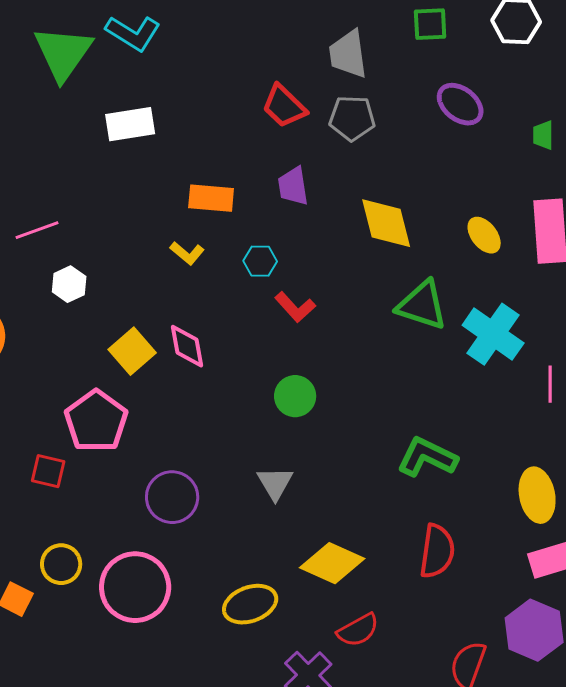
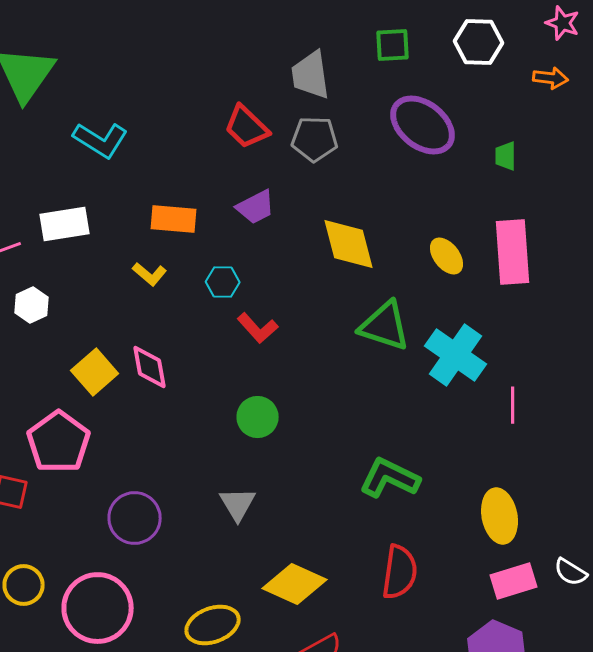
cyan L-shape: (133, 33) -> (101, 140), moved
purple ellipse: (460, 104) -> (423, 125), size x1.4
white rectangle: (130, 124) -> (65, 224), moved
purple trapezoid: (293, 186) -> (256, 207), turned -108

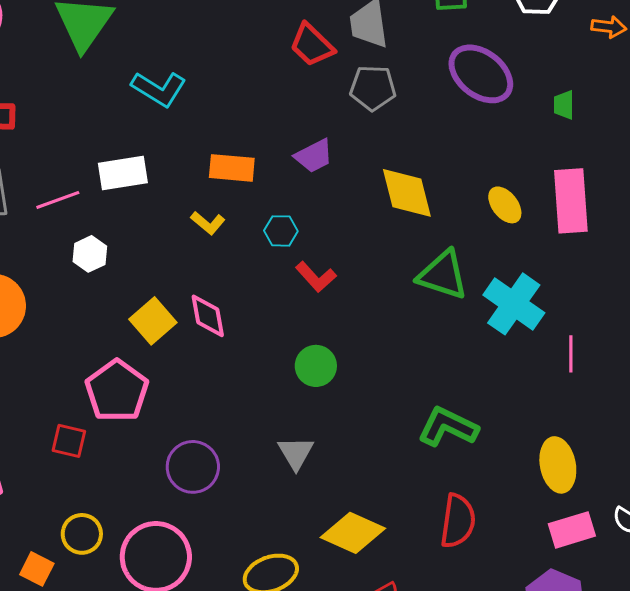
red trapezoid: (247, 127) -> (312, 45), moved

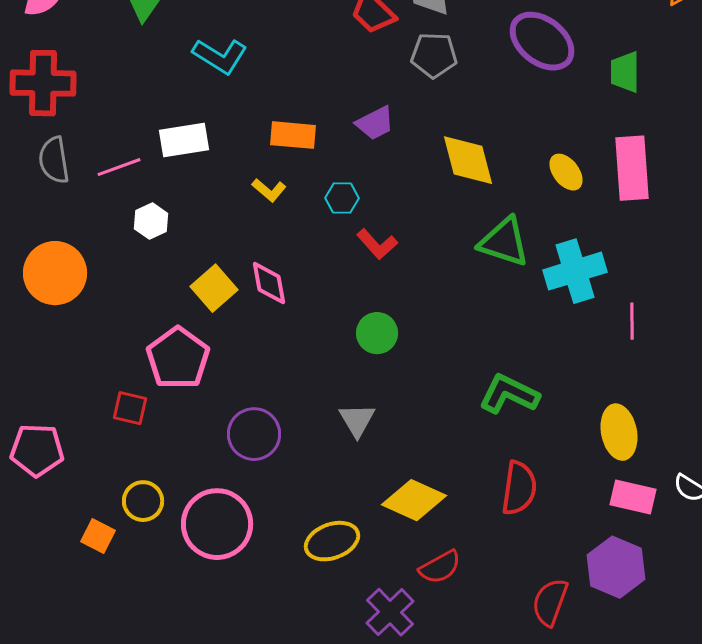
green trapezoid: (564, 105) -> (625, 72), size x1.4
cyan cross: (514, 304) -> (575, 271), turned 38
pink rectangle: (572, 530) -> (633, 497), turned 30

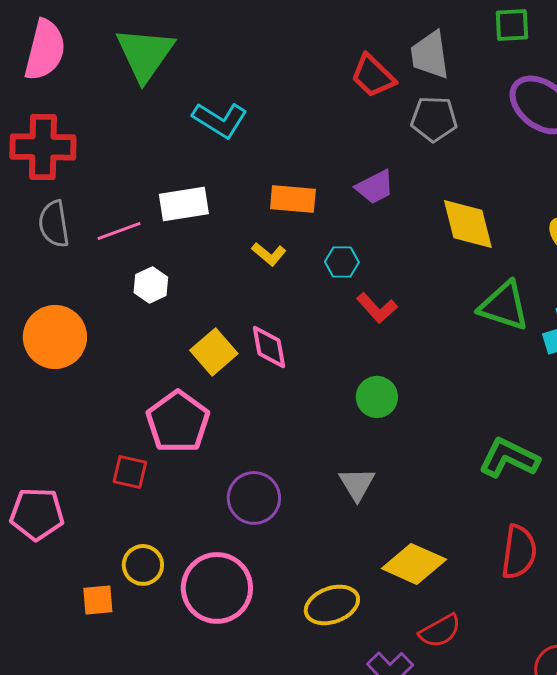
orange square: (98, 536) -> (98, 600), turned -32

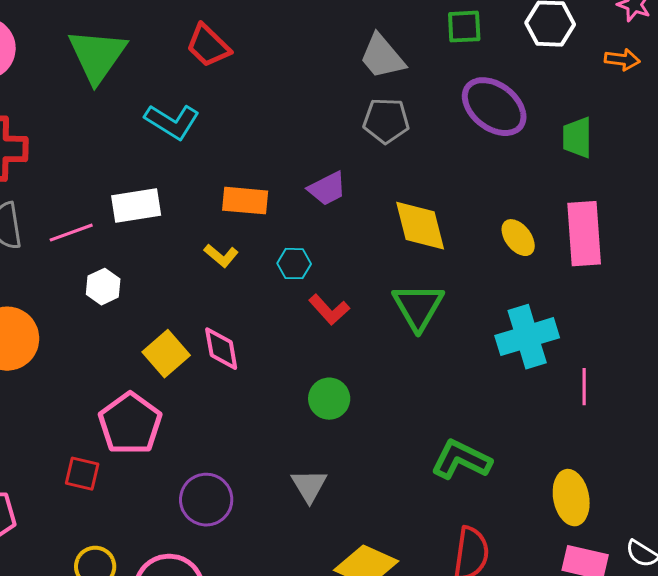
gray trapezoid: (430, 55) -> (382, 57), turned -32
red trapezoid: (373, 76) -> (208, 46), moved
green triangle: (504, 306) -> (418, 307), moved, turned 42

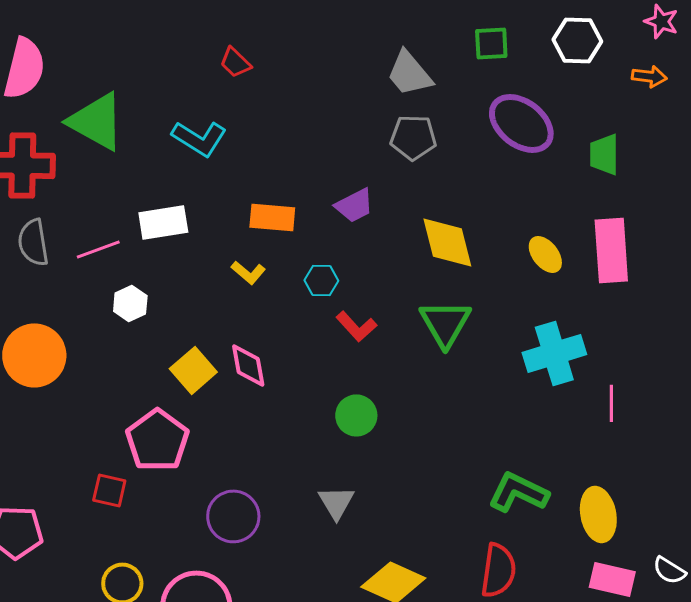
red trapezoid: (208, 46) -> (235, 62), size x0.7
green triangle: (97, 56) -> (96, 121), moved, turned -36
green L-shape: (461, 460) -> (518, 492), moved

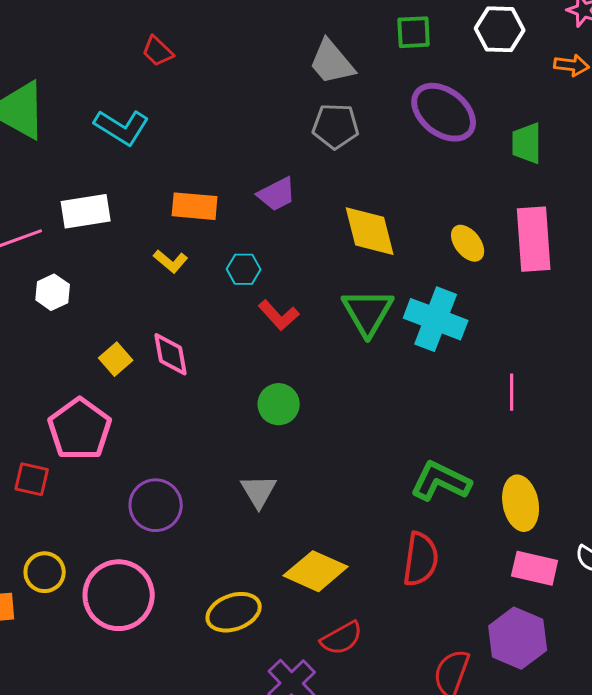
cyan cross: (554, 353) -> (436, 319), moved, turned 38
yellow square: (193, 370) -> (116, 359), size x0.7
pink line: (611, 403) -> (512, 392), moved

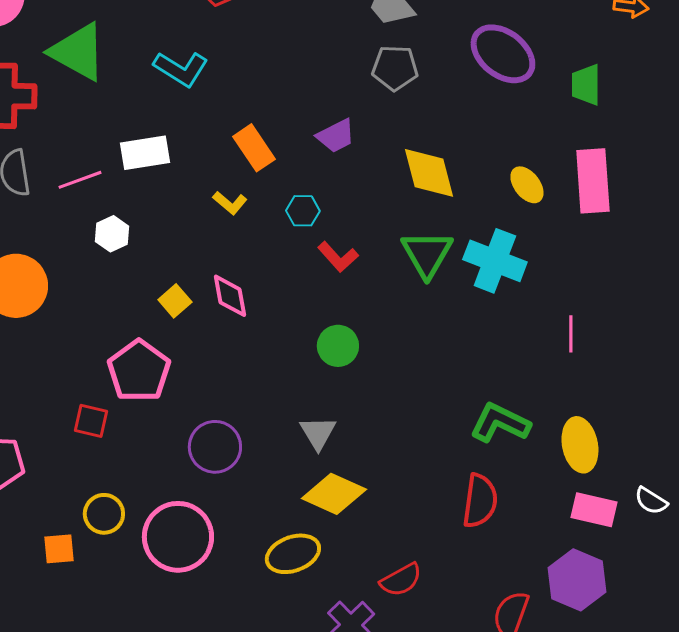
orange rectangle: (195, 206) -> (254, 148), turned 51
yellow diamond: (316, 571) -> (334, 494), moved

